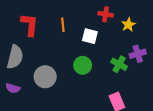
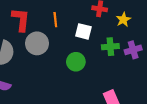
green cross: (119, 64) -> (110, 47), moved, turned -35
gray circle: (45, 77) -> (37, 43), moved

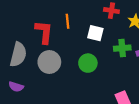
red L-shape: (21, 20) -> (44, 32), moved
gray circle: (37, 43) -> (49, 62), moved

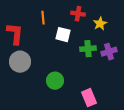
orange line: (68, 21) -> (43, 18), moved
green circle: (88, 63) -> (55, 81), moved

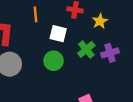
green cross: (88, 49) -> (86, 49), turned -35
green circle: (55, 81) -> (54, 61), moved

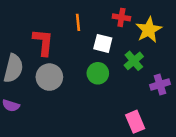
yellow star: (100, 21) -> (149, 30), size x1.5
purple cross: (110, 53) -> (160, 84), moved

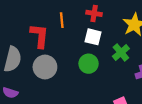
red cross: (121, 17) -> (94, 13), moved
orange line: (78, 22) -> (62, 20), moved

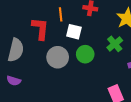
white square: (93, 37) -> (74, 32), moved
gray circle: (45, 67) -> (58, 57), moved

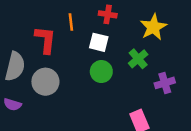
white square: (74, 32) -> (99, 42), moved
gray circle: (58, 57) -> (45, 82), moved

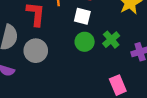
green cross: (138, 59) -> (111, 40), moved

